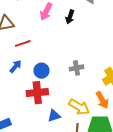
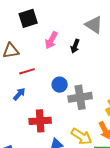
gray cross: (77, 68) -> (80, 97), size x1.6
blue circle: (41, 71) -> (60, 85), moved

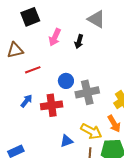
blue arrow: (19, 94) -> (26, 101), moved
red cross: (40, 121) -> (52, 105), moved

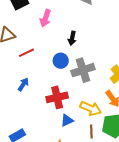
black arrow: (79, 42) -> (72, 38), moved
red cross: (52, 105) -> (57, 97), moved

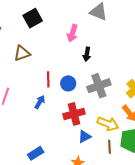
pink arrow: (45, 18) -> (72, 33), moved
red line: (26, 53) -> (48, 79), moved, turned -63
blue circle: (61, 61) -> (68, 83), moved

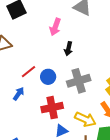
red line: (48, 79) -> (28, 72), turned 49

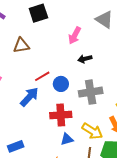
black arrow: (68, 49) -> (85, 59), turned 56
blue arrow: (19, 94) -> (29, 97), size x1.5

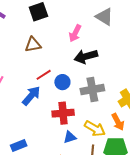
brown triangle: (21, 45) -> (33, 45), moved
black arrow: (85, 59) -> (86, 56), size x1.6

